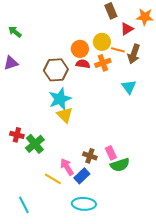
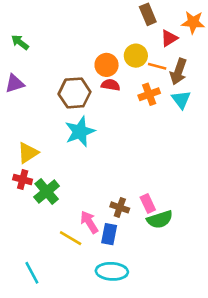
orange cross: (103, 63) -> (149, 94), moved
cyan triangle: (129, 87) -> (181, 100), moved
yellow triangle: (65, 115) -> (28, 153), moved, turned 42
blue rectangle: (82, 176) -> (109, 234), turned -35

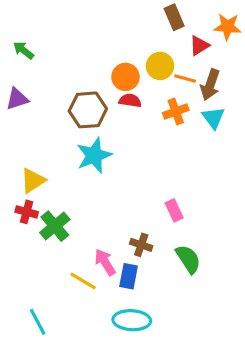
pink rectangle: (148, 203) -> (174, 210), moved
green semicircle: (160, 219) -> (188, 259), turned -105

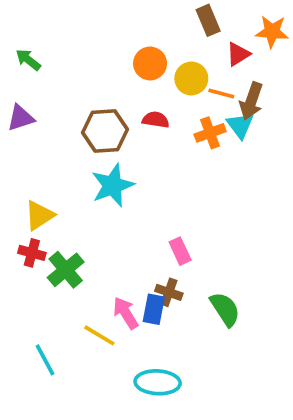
orange circle: (125, 77) -> (150, 63), moved
cyan triangle: (213, 118) -> (240, 125), moved
pink rectangle: (174, 210) -> (180, 251), moved
blue rectangle: (129, 276) -> (154, 309), moved
cyan line: (38, 322) -> (45, 360), moved

